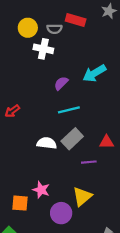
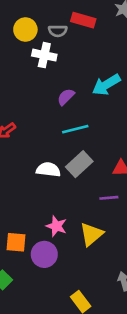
purple line: (89, 162) -> (109, 198), moved
pink star: (41, 190) -> (56, 226), moved
purple circle: (61, 213) -> (44, 254), moved

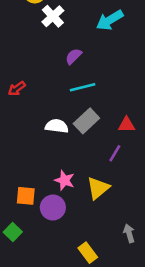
white cross: (44, 55) -> (53, 16), turned 35
cyan arrow: (106, 85) -> (110, 20), moved
purple line: (109, 198) -> (115, 153), turned -54

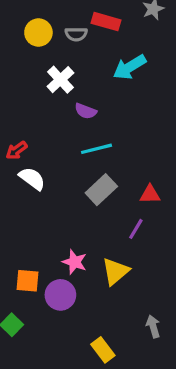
white cross: (53, 16) -> (60, 80), moved
purple semicircle: (74, 56) -> (86, 111), turned -114
white semicircle: (57, 126) -> (32, 179), moved, turned 30

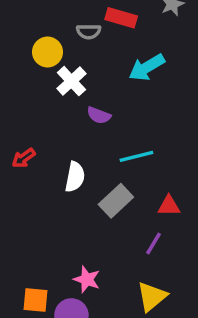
yellow circle: (38, 33) -> (48, 52), moved
cyan line: (97, 149) -> (136, 156), moved
white semicircle: (32, 179) -> (75, 177), moved, turned 64
yellow triangle: (115, 271) -> (152, 297), moved

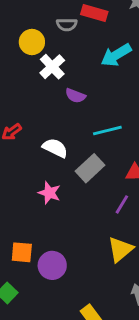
white semicircle: (75, 177) -> (55, 148), turned -75
pink star: (87, 279) -> (49, 193), moved

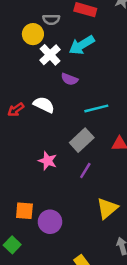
gray semicircle: (67, 25) -> (51, 19), moved
cyan arrow: (116, 55) -> (82, 45), moved
white semicircle: (55, 148) -> (44, 105), moved
purple line: (122, 204) -> (85, 171), moved

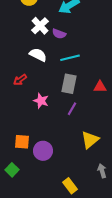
white cross: (50, 55) -> (40, 26), moved
cyan line: (96, 108) -> (70, 58), moved
red arrow: (16, 110) -> (20, 80), moved
gray rectangle: (82, 140) -> (69, 84), turned -36

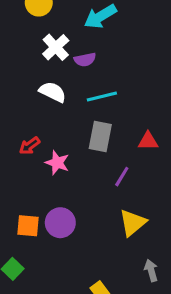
purple semicircle: (59, 34) -> (85, 60), turned -32
red arrow: (20, 80) -> (30, 146), moved
purple line: (72, 109) -> (122, 177), moved
purple circle: (43, 151) -> (60, 223), moved

